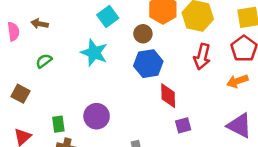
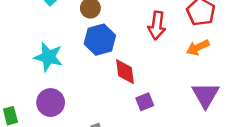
cyan star: (94, 53) -> (48, 57), moved
purple triangle: (239, 125) -> (205, 95), turned 40

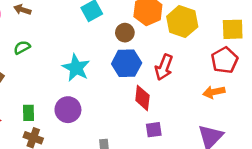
red arrow: (157, 25) -> (164, 67), moved

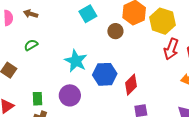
blue hexagon: (127, 63) -> (105, 74), moved
red arrow: (164, 67) -> (171, 49), moved
red diamond: (142, 98) -> (131, 85), turned 40

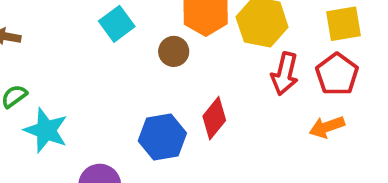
cyan star: (76, 61) -> (46, 130), moved
red diamond: (131, 85) -> (214, 118), moved

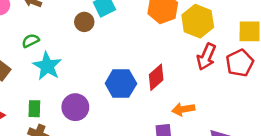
brown circle: (174, 51) -> (84, 22), moved
orange arrow: (327, 127) -> (183, 109), moved

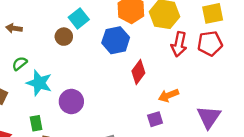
red pentagon: (240, 63) -> (210, 43), turned 30
blue hexagon: (121, 83) -> (116, 40), moved
purple circle: (75, 107) -> (71, 101), moved

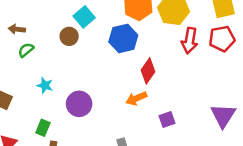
green semicircle: (20, 63) -> (26, 50), moved
cyan star: (39, 83) -> (45, 85), size x0.6
orange arrow: (168, 95) -> (136, 98), moved
green rectangle: (36, 123) -> (43, 128), turned 35

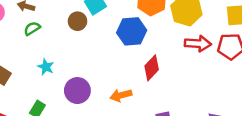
red arrow: (190, 41) -> (198, 44), turned -105
orange arrow: (136, 98) -> (121, 95), moved

